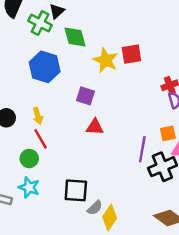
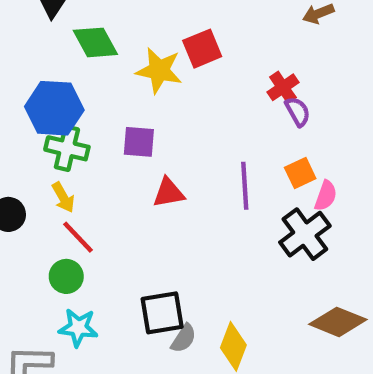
green cross: (40, 23) -> (67, 148), moved
purple line: (142, 149) -> (245, 186), moved
gray semicircle: (95, 208) -> (184, 338), moved

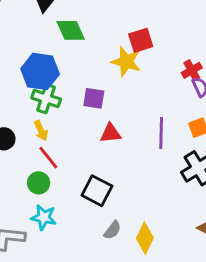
yellow star: (159, 70) -> (126, 62), moved
black square: (162, 313) -> (97, 191), moved, turned 32

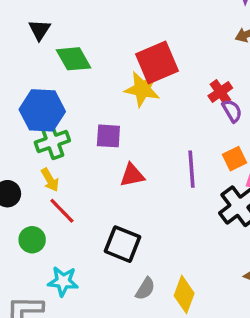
red square: (141, 40) -> (157, 63), size x1.4
green cross: (46, 99) -> (52, 142), turned -32
green circle: (39, 183) -> (32, 240), moved

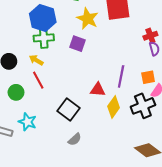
yellow star: (142, 89) -> (88, 19), moved
red triangle: (132, 175) -> (98, 90), moved
yellow arrow: (50, 180) -> (36, 60), turned 136
yellow diamond: (184, 294) -> (114, 107), moved

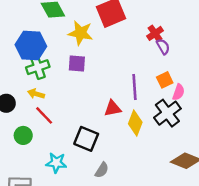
cyan star: (27, 122) -> (56, 163), moved

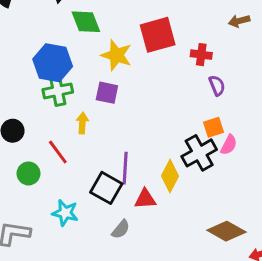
red cross: (155, 33) -> (201, 55), moved, turned 35
purple line: (135, 87) -> (125, 168), moved
yellow arrow: (36, 94) -> (82, 123), moved, turned 70
red triangle: (113, 108) -> (145, 199), moved
black cross: (167, 113) -> (199, 153), moved

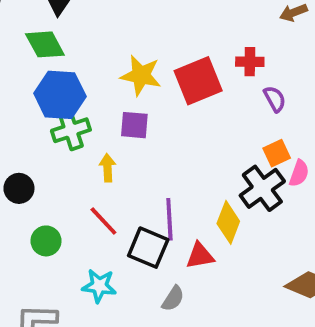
green diamond: (86, 22) -> (45, 44), moved
red square: (158, 35) -> (198, 81), moved
red line: (58, 152) -> (103, 221), moved

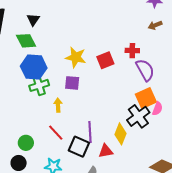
red square: (198, 81) -> (105, 60), size x0.7
purple semicircle: (275, 99) -> (145, 70), size x1.6
orange square: (277, 153) -> (146, 98), size x1.5
black circle: (19, 188) -> (19, 163), moved

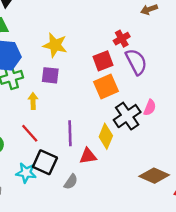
red cross: (132, 51) -> (122, 39), turned -32
red square: (105, 60) -> (103, 61), moved
orange square: (146, 98) -> (106, 87), moved
black square: (79, 147) -> (45, 162), moved

